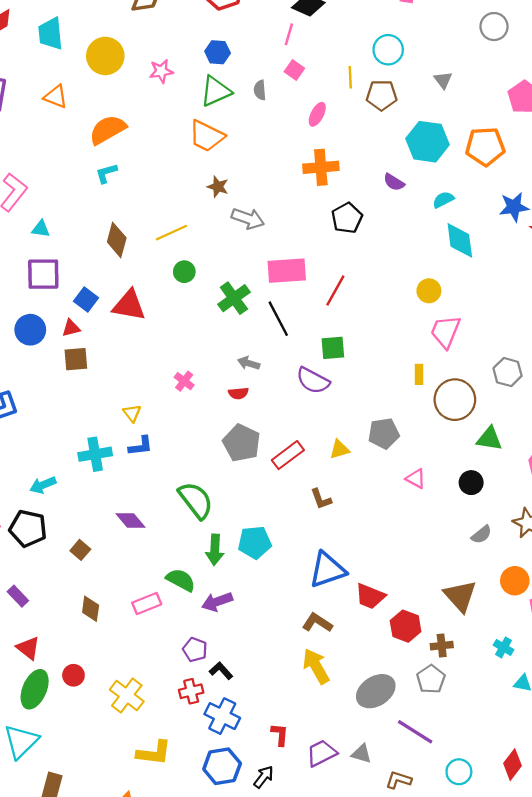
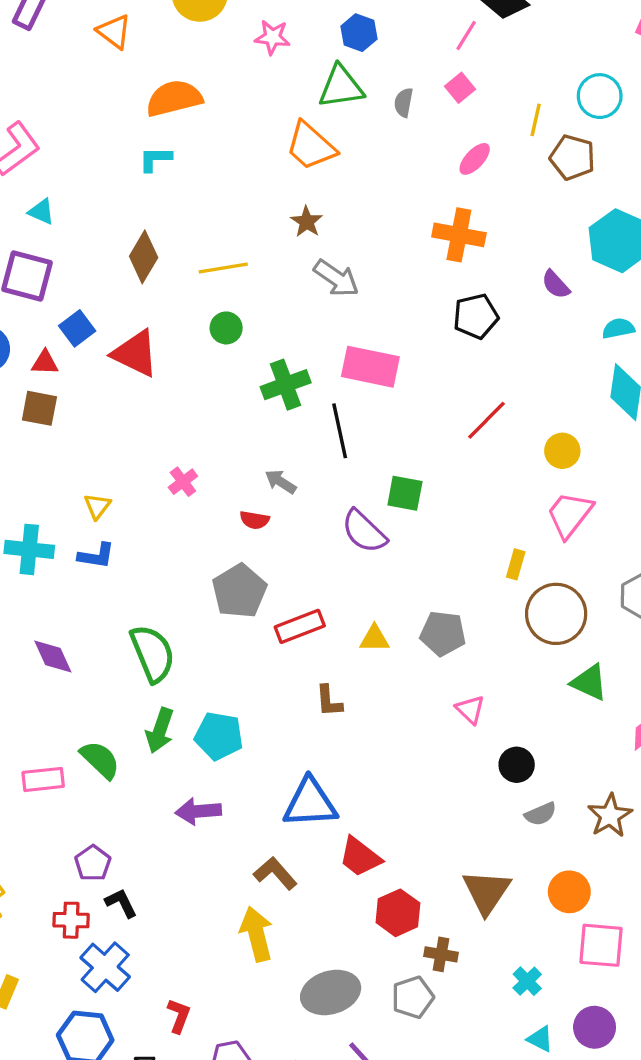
red line: (335, 290) -> (487, 420), moved
black circle: (471, 483) -> (517, 765), moved
purple arrow: (217, 602) -> (198, 811), moved

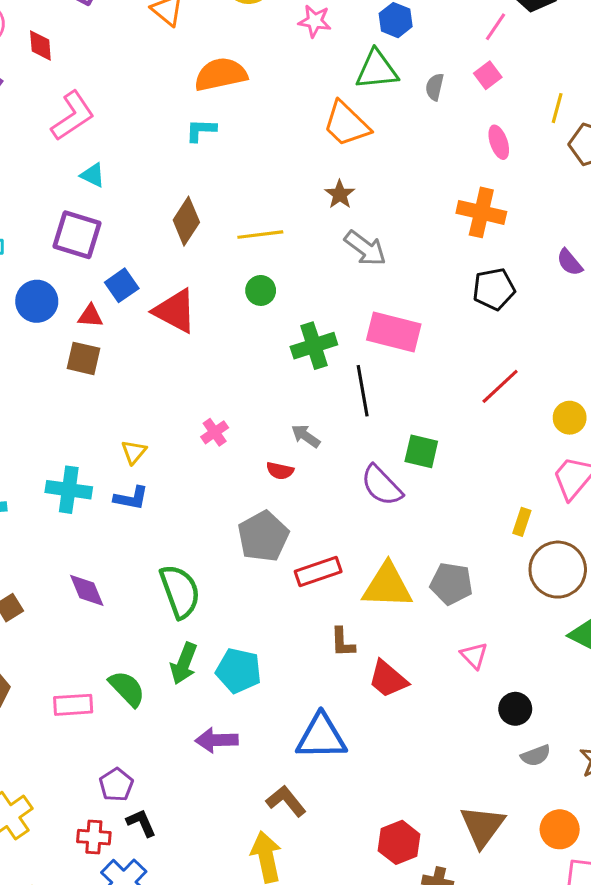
pink ellipse: (475, 159) -> (499, 142), turned -64
yellow triangle: (374, 639) -> (387, 586), size x1.8
red trapezoid: (360, 857) -> (388, 679), moved

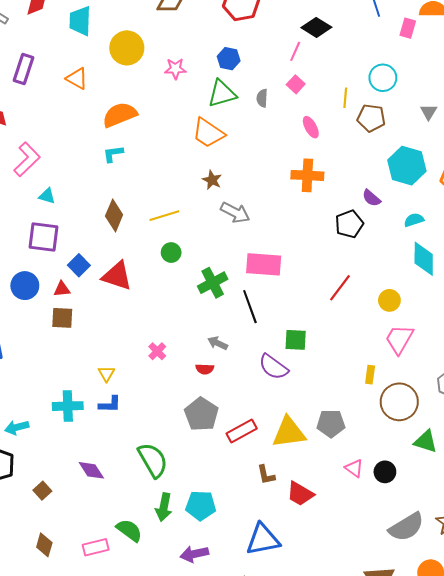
black pentagon: (494, 289) -> (349, 224), moved
black circle: (515, 709) -> (385, 472), moved
gray semicircle: (536, 756) -> (406, 527), size x1.8

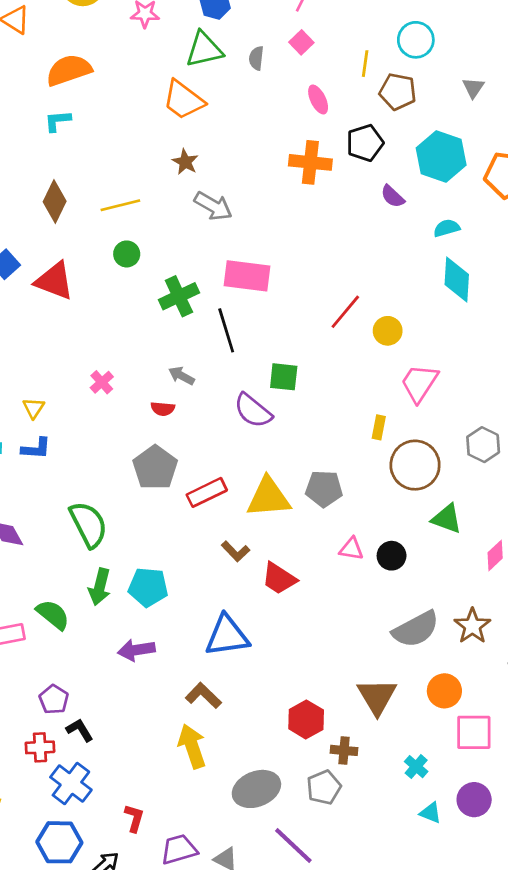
black pentagon: (349, 224) -> (365, 143), moved
yellow circle: (389, 300) -> (388, 331), moved
pink triangle: (354, 468) -> (351, 549), turned -30
brown L-shape: (266, 475) -> (236, 551), turned -35

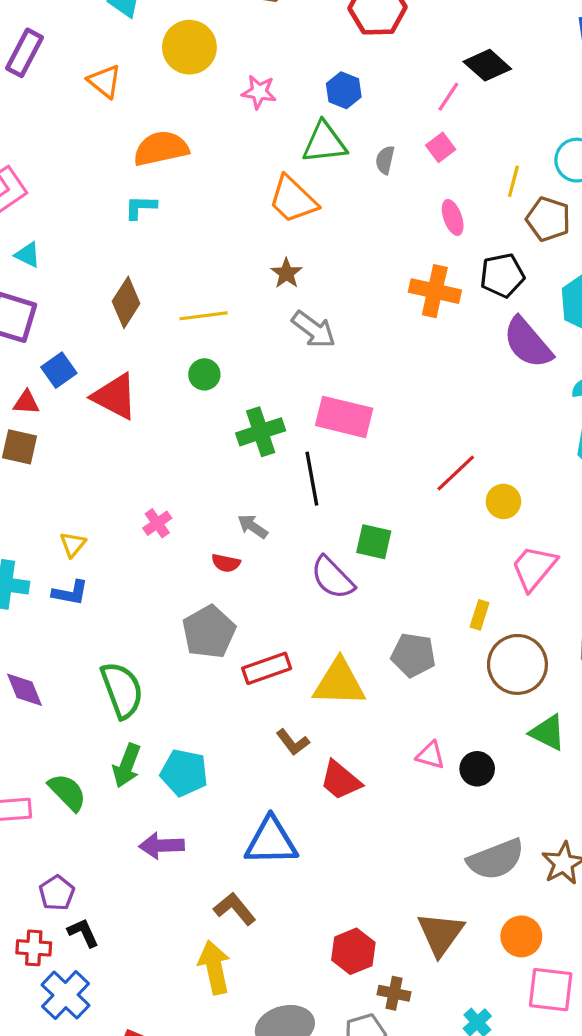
purple semicircle: (393, 196) -> (528, 343), size x1.8
gray pentagon: (324, 489) -> (413, 655), moved

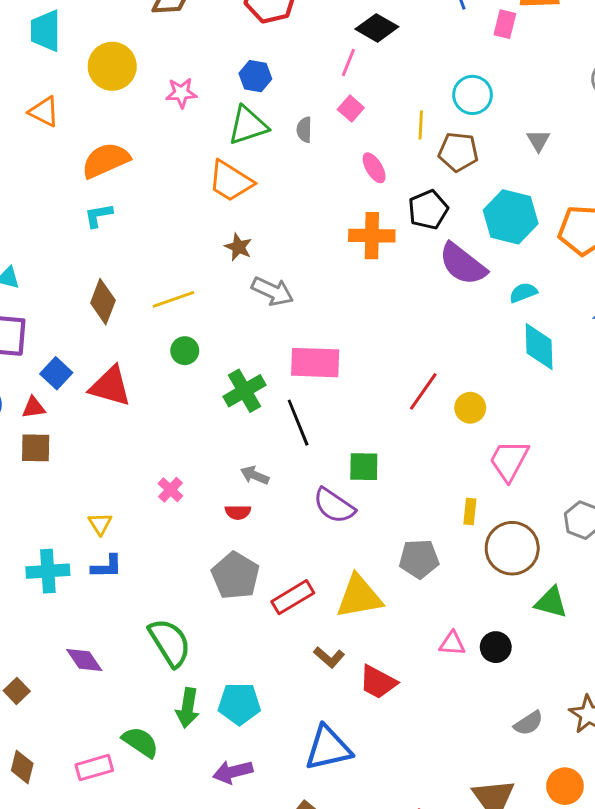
gray semicircle: (496, 859) -> (529, 723), size x0.6

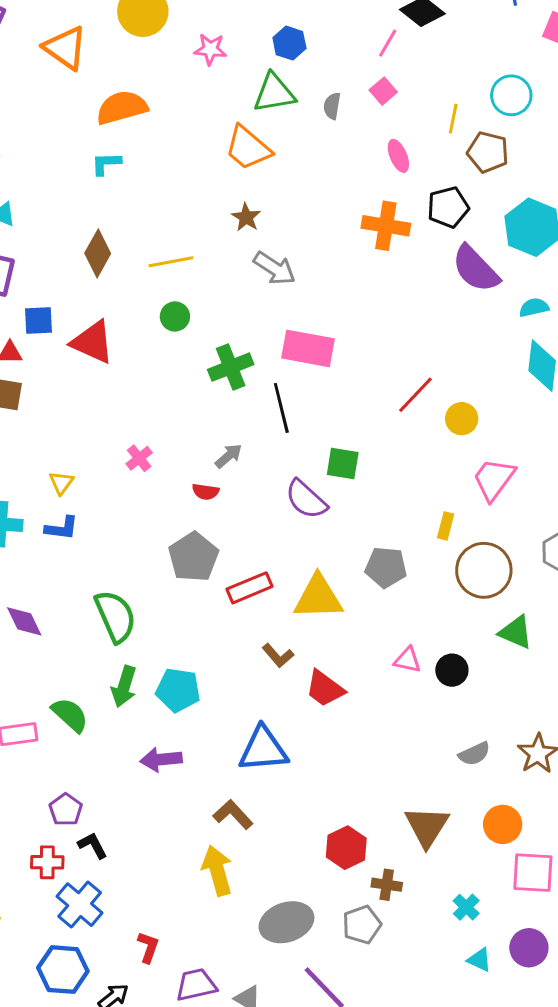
orange triangle: (44, 112) -> (65, 48), size x1.4
blue square: (56, 373) -> (39, 320), turned 36
gray arrow: (255, 475) -> (228, 456), turned 108

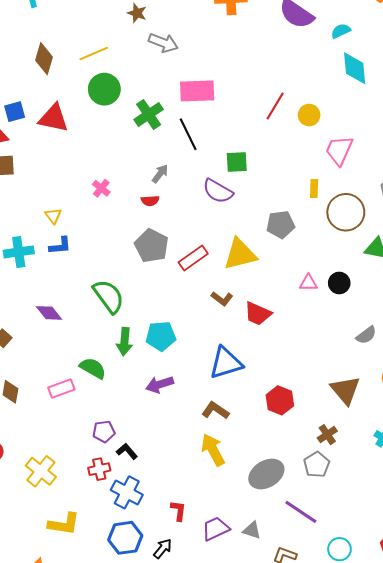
green circle: (175, 316) -> (104, 89), size x1.6
purple pentagon: (66, 810) -> (104, 432), turned -30
red hexagon: (346, 848) -> (280, 400), moved
brown cross: (387, 885) -> (327, 435), turned -30

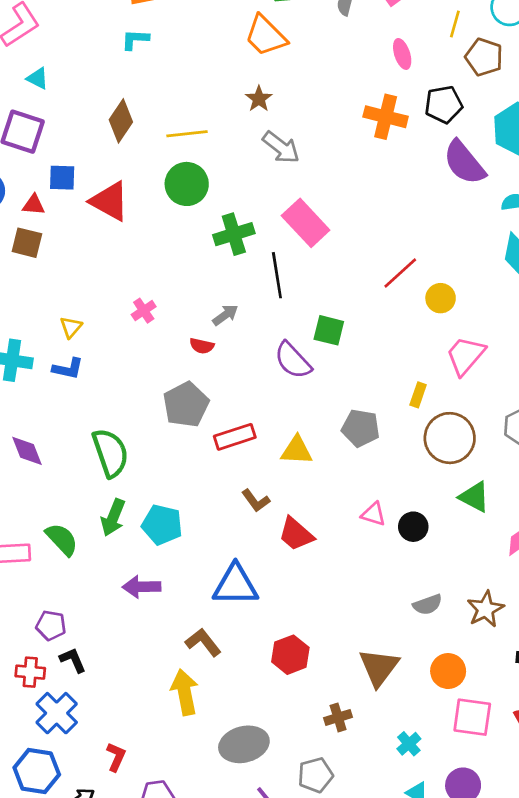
pink rectangle: (197, 91) -> (306, 223), turned 32
yellow triangle: (240, 254) -> (297, 450), size x0.7
gray pentagon: (317, 465) -> (315, 775), moved

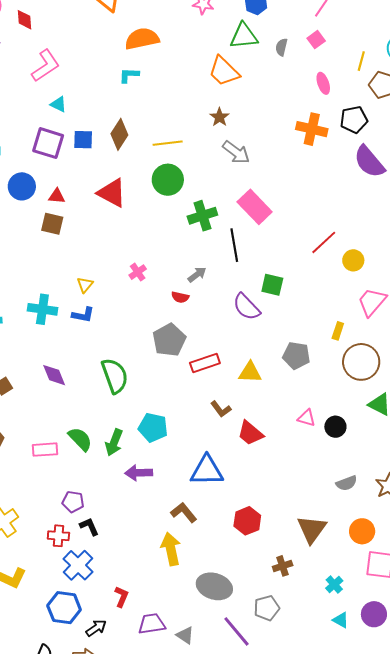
blue square: (62, 178) -> (83, 140), moved
green arrow: (113, 518) -> (114, 442), moved
gray ellipse: (244, 744) -> (214, 586), turned 32

